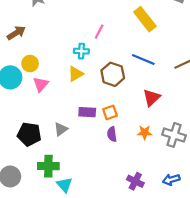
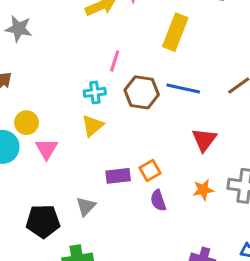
yellow rectangle: (145, 19) -> (175, 32), turned 70
brown hexagon: (113, 74) -> (142, 92), moved

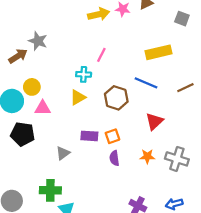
gray star: (19, 29) -> (38, 41), moved
yellow rectangle: (175, 32) -> (158, 52), moved, turned 45
brown hexagon: (142, 92) -> (116, 98), moved
pink triangle: (47, 149) -> (43, 108), turned 49
black pentagon: (43, 221) -> (22, 134), moved

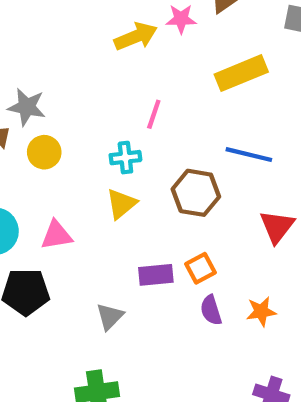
yellow rectangle: (158, 52) -> (241, 73), moved
yellow circle: (32, 87) -> (44, 152), moved
orange star: (147, 156) -> (261, 311), moved

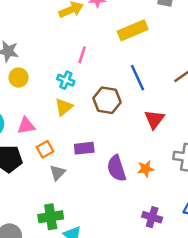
blue line: (249, 155) -> (138, 78), turned 52
cyan cross: (125, 158) -> (66, 80), turned 30
orange square: (200, 268) -> (45, 149), moved
purple semicircle: (211, 310) -> (116, 168), size x1.5

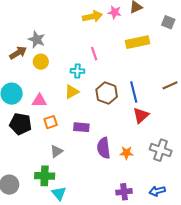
pink line: (82, 55) -> (94, 54), turned -48
blue line: (138, 78) -> (134, 92), moved
cyan cross: (66, 80) -> (77, 71), turned -32
gray triangle: (58, 173) -> (56, 151), moved
purple cross: (152, 217) -> (124, 192), turned -35

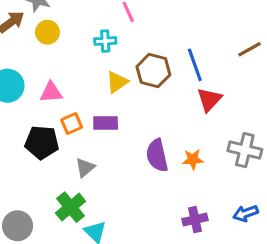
yellow triangle: (72, 92) -> (117, 82), moved
black pentagon: (20, 124) -> (42, 142), moved
purple rectangle: (81, 127) -> (106, 123), moved
green cross: (45, 176) -> (71, 207), turned -36

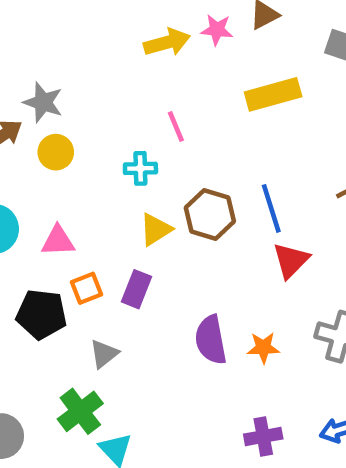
purple rectangle: (106, 123) -> (137, 289), turned -70

